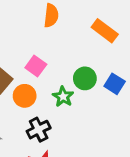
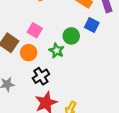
blue square: (115, 84) -> (92, 25), moved

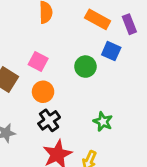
green star: (57, 51) -> (103, 122), moved
orange circle: (29, 53) -> (43, 92), moved

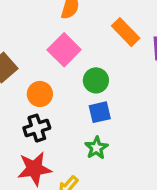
blue square: (111, 51) -> (100, 112), moved, turned 36
pink square: (38, 62) -> (64, 50), moved, size x1.4

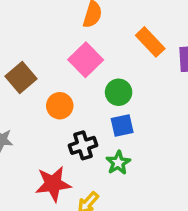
black cross: (37, 128) -> (83, 145), moved

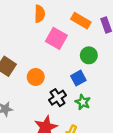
pink square: (86, 60) -> (56, 38), moved
green circle: (119, 92) -> (89, 55), moved

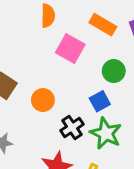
green star: (83, 102) -> (106, 133), size x1.5

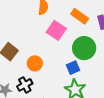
green circle: (114, 71) -> (84, 48), size x1.5
black cross: (72, 127) -> (25, 85), moved

